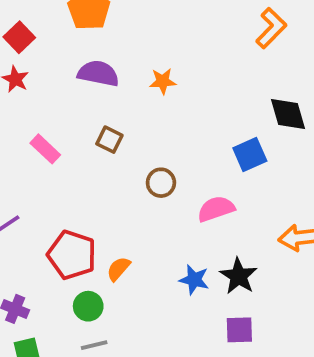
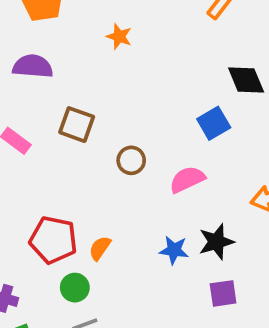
purple semicircle: (98, 73) -> (33, 66), moved
orange star: (163, 81) -> (119, 37), moved, turned 30
brown square: (109, 140) -> (77, 125), size x1.4
black star: (239, 276) -> (216, 242), turned 30

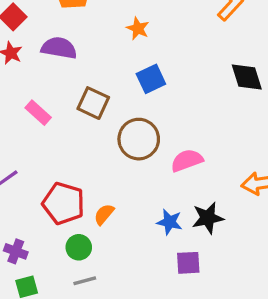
blue square: (214, 123) -> (151, 79), moved
brown circle: (131, 160) -> (139, 139), size x1.6
purple square: (223, 293) -> (188, 263), moved

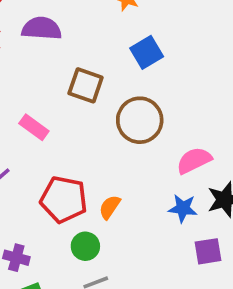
pink rectangle: (38, 113) -> (34, 127), moved
pink semicircle: (187, 160) -> (194, 160), moved

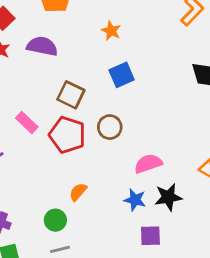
brown circle: (140, 120) -> (110, 127), size x0.7
red pentagon: (64, 199) -> (67, 135), moved

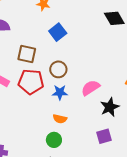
orange semicircle: (78, 192) -> (60, 119), moved, turned -104
blue star: (135, 200) -> (60, 92), moved
green circle: (55, 220) -> (54, 140), moved

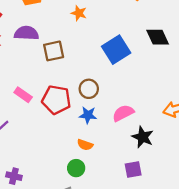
blue square: (58, 32) -> (116, 50), moved, size x1.4
brown square: (27, 54) -> (54, 51), moved, turned -30
black star: (110, 107) -> (143, 137), turned -30

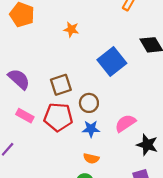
purple semicircle: (26, 33) -> (19, 79), moved, turned 45
brown square: (54, 51) -> (61, 85), moved

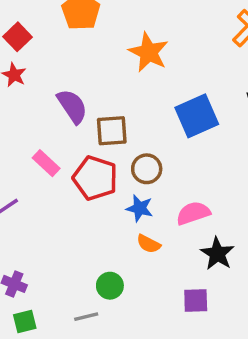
orange star: (71, 29) -> (149, 52), size x1.6
purple semicircle: (19, 79) -> (72, 106), moved
orange semicircle: (91, 158) -> (149, 244), moved

